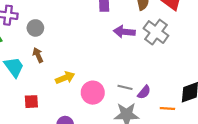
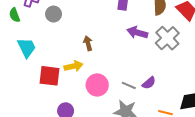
brown arrow: (38, 55) -> (88, 43), moved
purple semicircle: (144, 92) -> (149, 83), moved
red square: (31, 102) -> (50, 76), moved, size x1.5

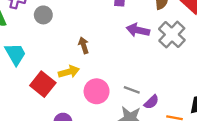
red square: (50, 76) -> (43, 84), turned 35
purple semicircle: (149, 83) -> (151, 102), moved

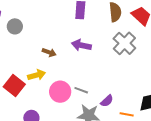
purple arrow: (138, 30) -> (81, 45), moved
brown arrow: (84, 45) -> (49, 52), turned 128
gray line: (132, 90) -> (81, 90), moved

